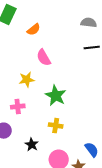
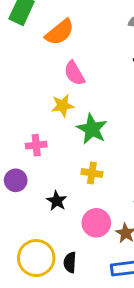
orange semicircle: (34, 30) -> (60, 32), size x1.5
yellow star: (27, 80) -> (63, 106), moved

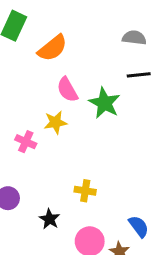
green star: (92, 129) -> (105, 103), moved
pink cross: (36, 145) -> (26, 142), moved, turned 30

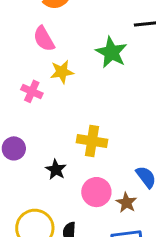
pink semicircle: (67, 90) -> (44, 39), moved
yellow cross: (85, 191) -> (92, 141), size x1.4

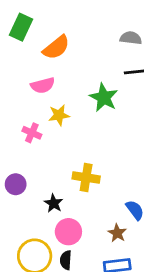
pink semicircle: (44, 39) -> (43, 85), turned -75
pink circle: (96, 192) -> (68, 232), moved

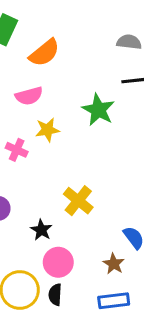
yellow cross: (86, 178) -> (78, 201), turned 30

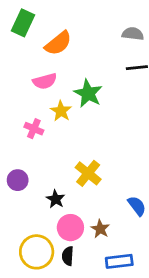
green star: (98, 110) -> (88, 93), moved
yellow star: (47, 130) -> (61, 111), turned -30
brown star: (114, 264) -> (100, 229), moved

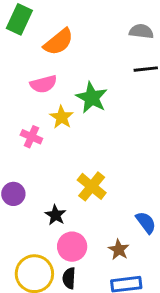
brown star: (100, 229) -> (119, 250), moved

